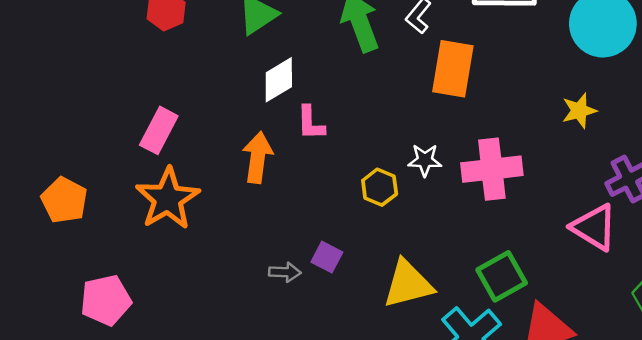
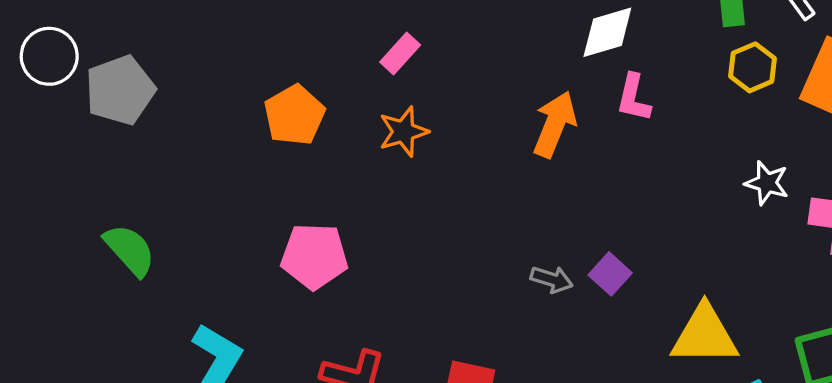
pink rectangle: (159, 130) -> (400, 53), moved, size x0.7
yellow hexagon: (380, 187) -> (753, 67), moved
orange star: (168, 199) -> (403, 132), moved, size x0.6

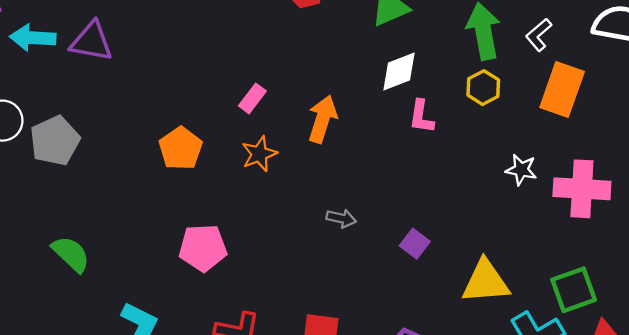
yellow hexagon: (753, 67) -> (483, 88), moved
orange arrow: (555, 124) -> (322, 119), moved
gray arrow: (552, 279) -> (341, 218), moved

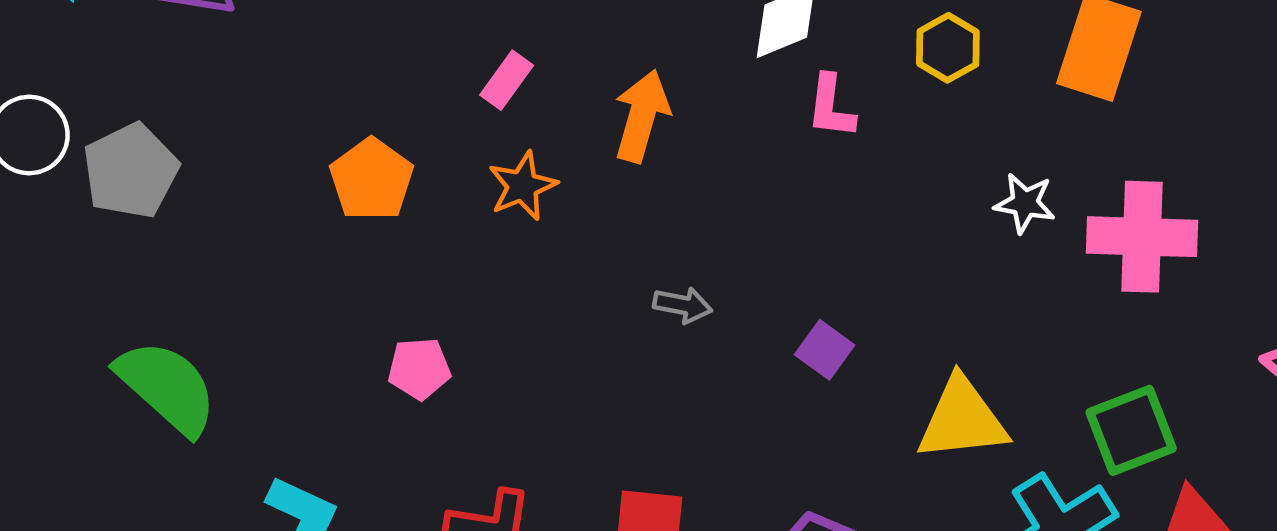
pink pentagon: (203, 248) -> (419, 369), size x0.7
green semicircle: (71, 254) -> (167, 387), size x1.4

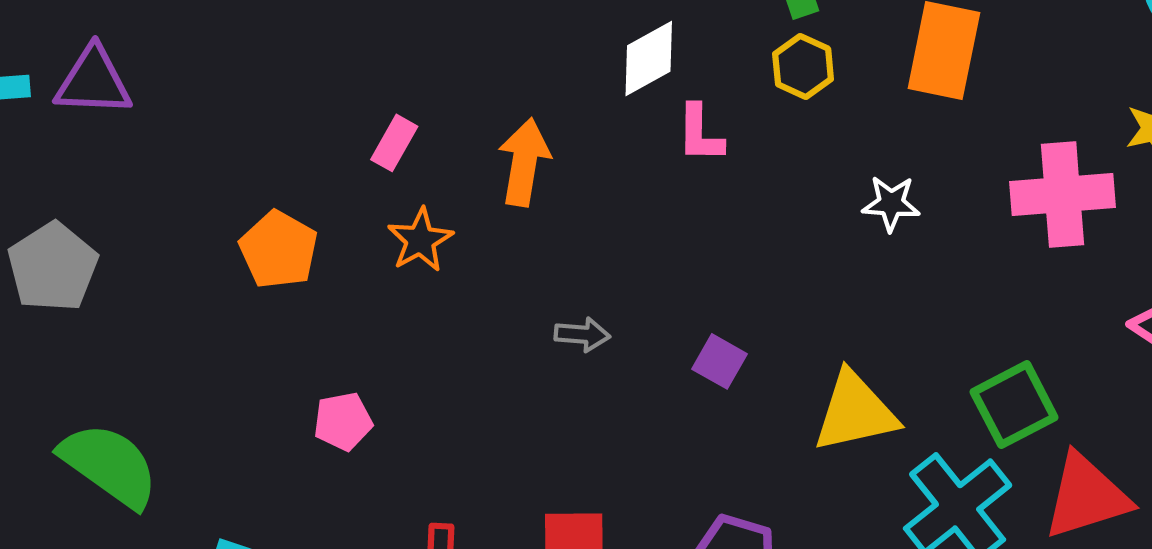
pink cross: (1142, 237) -> (1063, 195), moved

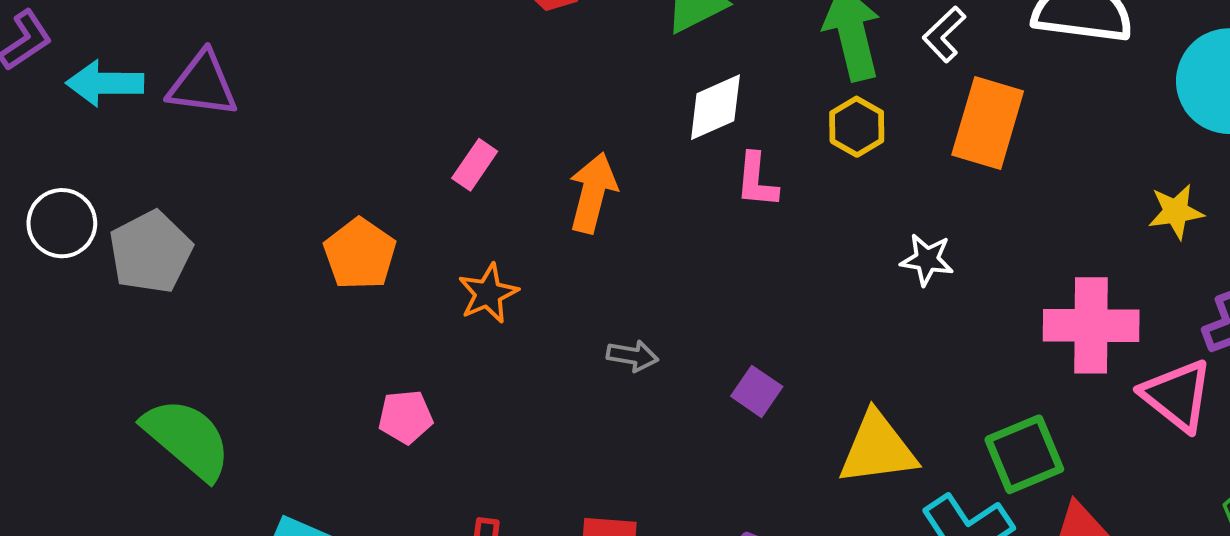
pink cross: (1063, 195) -> (1091, 325), moved
orange star: (420, 240) -> (488, 293), moved

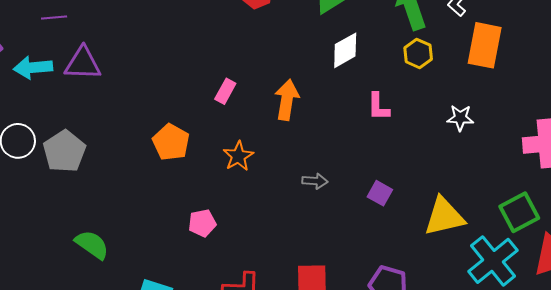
pink L-shape: (757, 180) -> (378, 107), moved
green semicircle: (187, 439) -> (92, 245), size x0.7

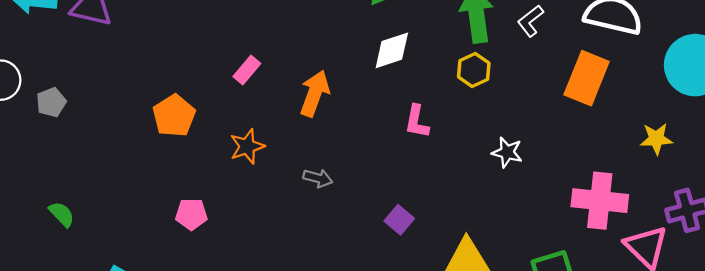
orange rectangle: (485, 45) -> (587, 78), moved
gray pentagon: (64, 151) -> (51, 102), size x0.6
gray arrow: (315, 181) -> (318, 178), moved
green semicircle: (92, 245) -> (62, 214), size x0.7

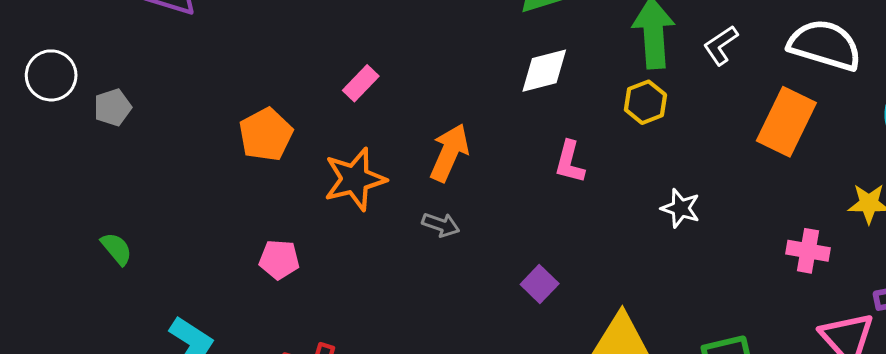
orange arrow: (315, 93) -> (449, 153), moved
orange star: (247, 146) -> (355, 179), size x1.4
pink cross: (600, 201) -> (808, 251), moved, size x0.6

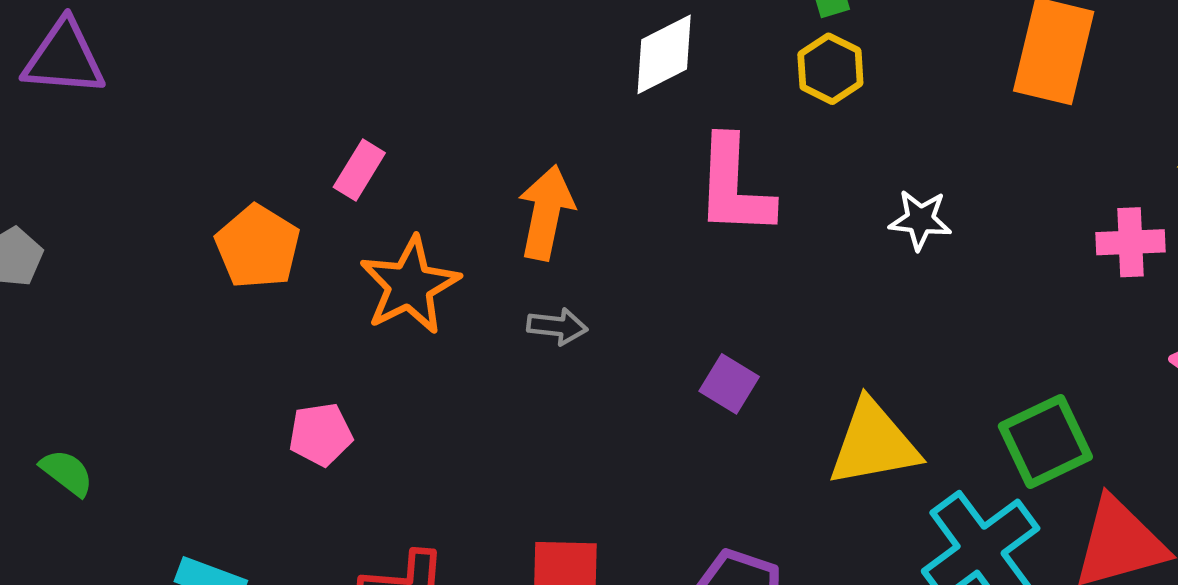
pink rectangle: (361, 83) -> (359, 170), moved
pink L-shape: (570, 162) -> (734, 186), size x1.6

